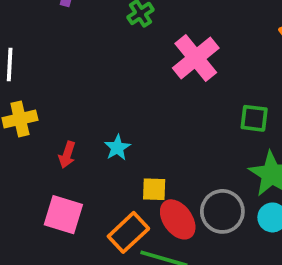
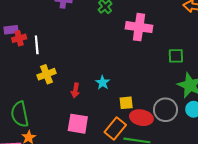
pink cross: (196, 58) -> (139, 27), turned -35
red ellipse: (178, 219) -> (141, 118), turned -35

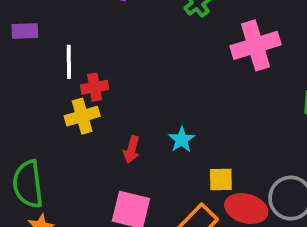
pink cross: (139, 27) -> (256, 45), turned -30
red cross: (19, 38) -> (95, 87), moved

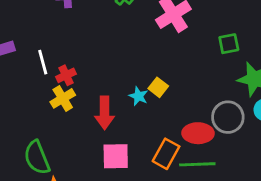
red arrow: (132, 149) -> (105, 113), size x1.6
yellow square: (221, 179) -> (158, 87), moved, turned -36

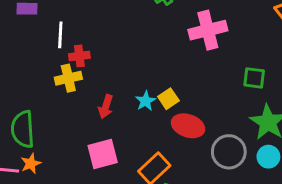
red arrow: (105, 113) -> (106, 107), size x0.7
red ellipse: (198, 133) -> (188, 126), moved
pink square: (116, 156) -> (103, 154), turned -32

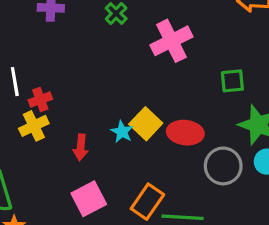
yellow square: (168, 99) -> (146, 124), size x1.4
red ellipse: (188, 126) -> (185, 133), moved

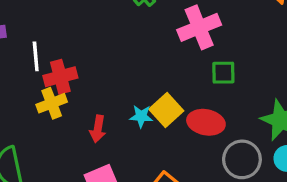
green square: (232, 81) -> (223, 73), moved
red cross: (40, 99) -> (60, 77), size x1.4
cyan star: (122, 132) -> (141, 116), turned -30

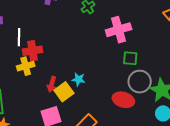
yellow square: (166, 110) -> (64, 92), moved
red ellipse: (206, 122) -> (123, 100), moved
gray circle: (242, 159) -> (140, 82), moved

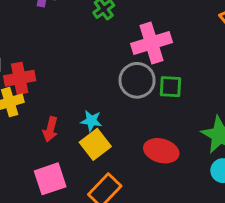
gray circle: (140, 82) -> (137, 80), moved
yellow square: (64, 92) -> (95, 144), moved

